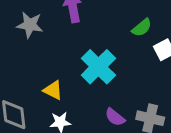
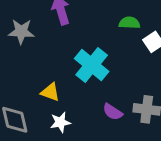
green semicircle: (142, 28) -> (129, 23), turned -132

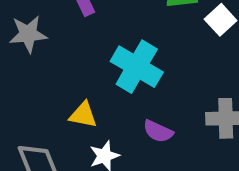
purple semicircle: (113, 112) -> (158, 131), moved

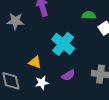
purple semicircle: (158, 131) -> (68, 75), turned -64

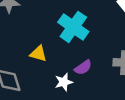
white star: (42, 83) -> (64, 82), moved

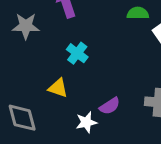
cyan cross: (73, 27) -> (77, 53), moved, size x0.6

